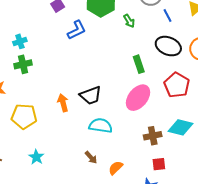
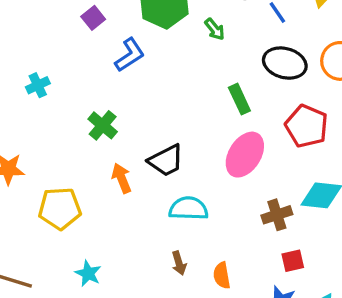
green cross: (23, 64) -> (103, 125), moved, turned -30
brown arrow: (91, 157) -> (179, 263), turned 32
orange semicircle: (116, 168) -> (222, 275), turned -49

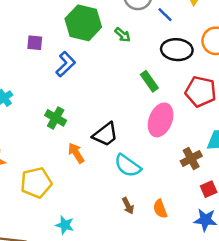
purple square: (93, 18) -> (35, 43), turned -35
cyan semicircle: (189, 208) -> (128, 166), turned -136

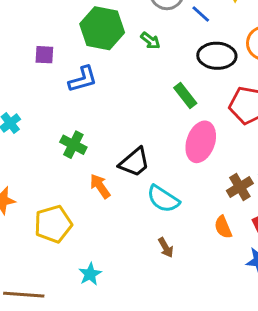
blue L-shape: (66, 64) -> (83, 79), turned 30
orange semicircle: (160, 209) -> (223, 227), moved
cyan star: (65, 225) -> (90, 274), turned 30

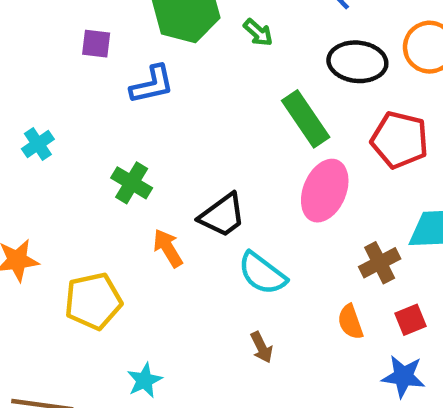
green rectangle: (185, 95) -> (306, 119), size x1.4

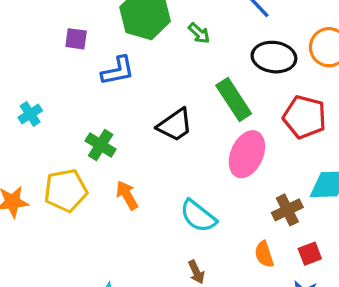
black trapezoid: (222, 215) -> (175, 125), moved
yellow pentagon: (93, 301) -> (66, 190), moved

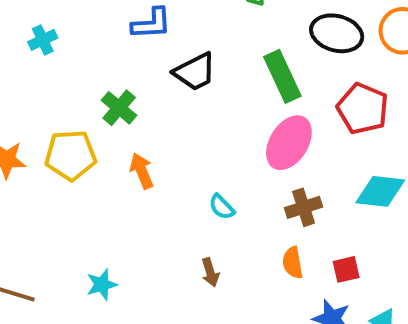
cyan cross: (30, 114) -> (43, 40), moved
black trapezoid: (175, 125) -> (195, 72), moved
brown cross: (287, 210) -> (304, 207), moved
cyan semicircle: (198, 216) -> (222, 207), size x0.6

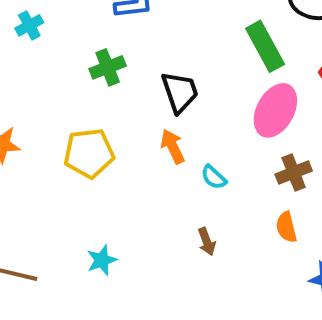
black trapezoid: (195, 72) -> (180, 92), moved, turned -78
green cross: (119, 108) -> (108, 67), moved, turned 32
yellow pentagon: (71, 155) -> (89, 153), moved
orange arrow: (142, 171) -> (173, 147), moved

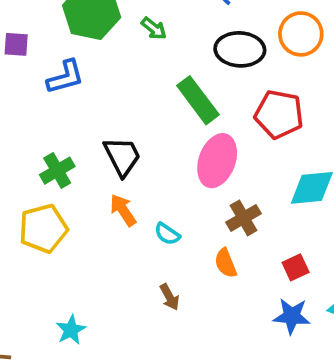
green cross: (108, 67) -> (57, 171), moved
orange semicircle: (286, 227) -> (226, 263), moved

